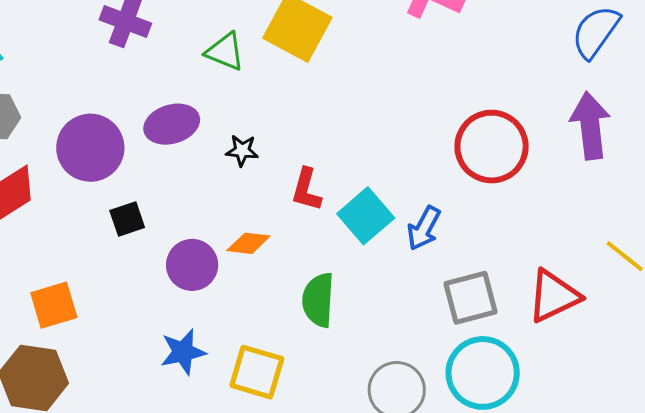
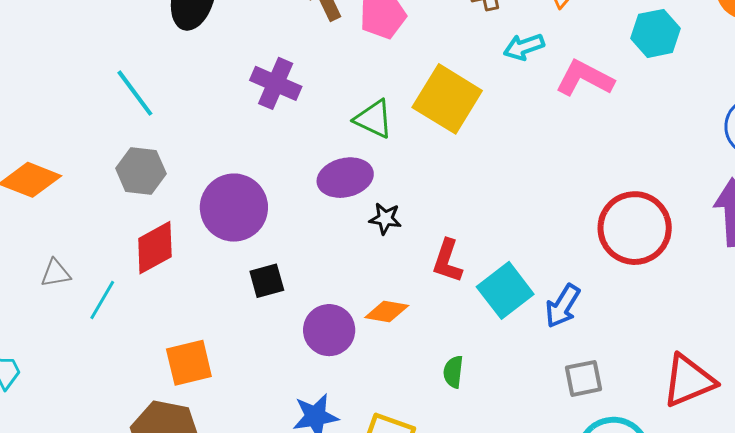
purple ellipse: (172, 124) -> (345, 178), moved
gray square: (471, 298) -> (584, 378), moved, size x0.7
green semicircle: (318, 300) -> (453, 372), size x0.6

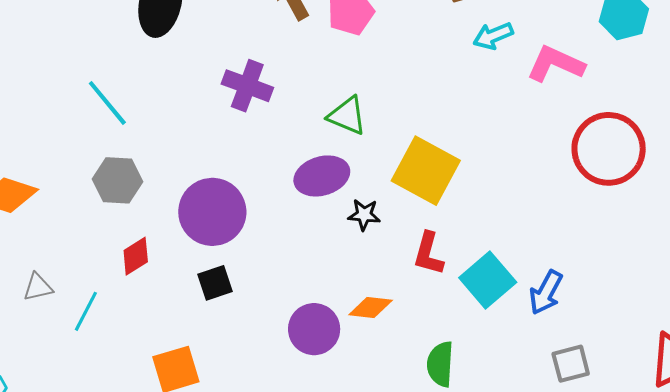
yellow square: (447, 99) -> (426, 171), moved
red circle: (635, 228) -> (609, 149), moved
red diamond: (155, 248) -> (136, 256), size x0.7
black square: (267, 281) -> (215, 283), moved
green semicircle: (453, 372) -> (440, 364), size x1.4

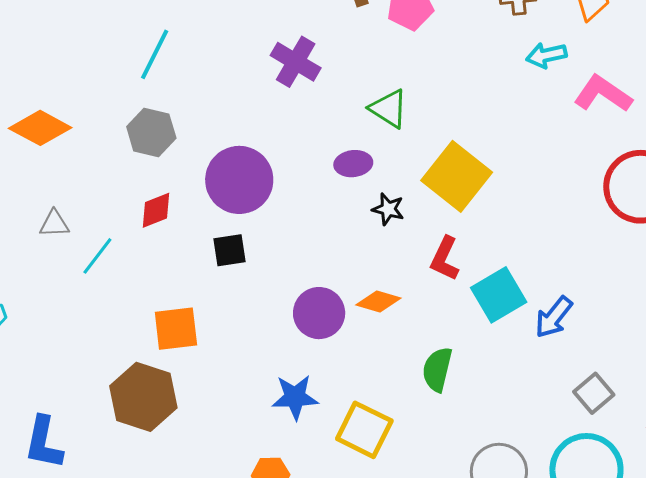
cyan line: (107, 103) -> (155, 54), turned 56
purple ellipse: (322, 176) -> (353, 164), size x0.7
gray square: (571, 364) -> (594, 393), moved, turned -36

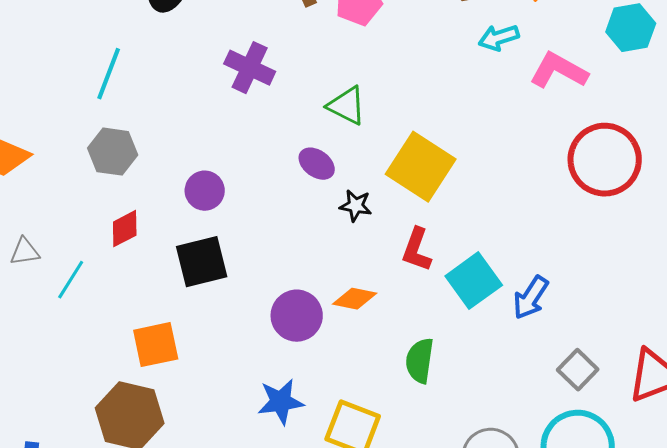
purple ellipse: (353, 164) -> (317, 164), turned 48
purple circle: (239, 180) -> (205, 191), size x0.6
black square: (230, 250) -> (202, 262), size x1.5

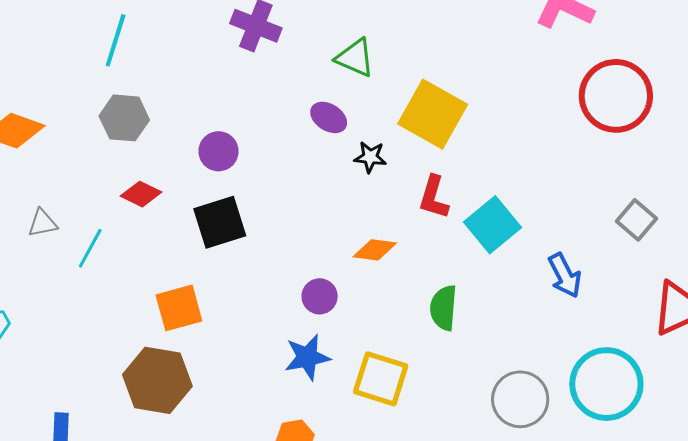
red diamond: (125, 229) -> (141, 194), turned 57
blue arrow: (531, 298) -> (565, 275), moved, turned -57
purple circle: (297, 316) -> (320, 296), moved, size x0.7
gray square: (578, 370) -> (636, 220), moved

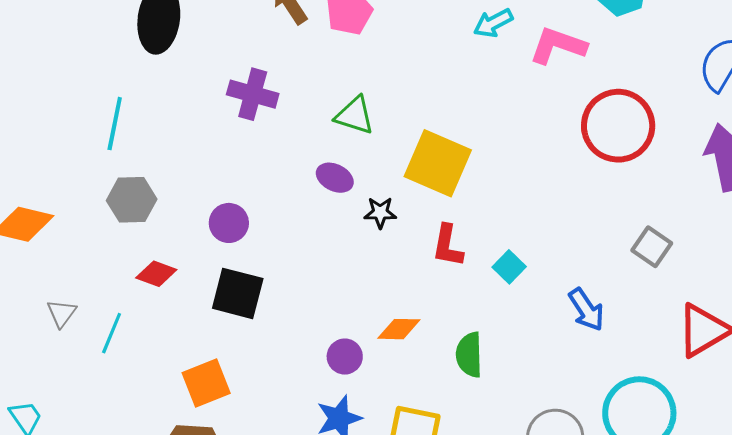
black square: (220, 222) -> (238, 293), turned 38
gray triangle: (43, 223) -> (62, 313), turned -36
cyan square: (492, 225) -> (509, 267), size x0.6
orange diamond: (375, 250) -> (399, 329), moved

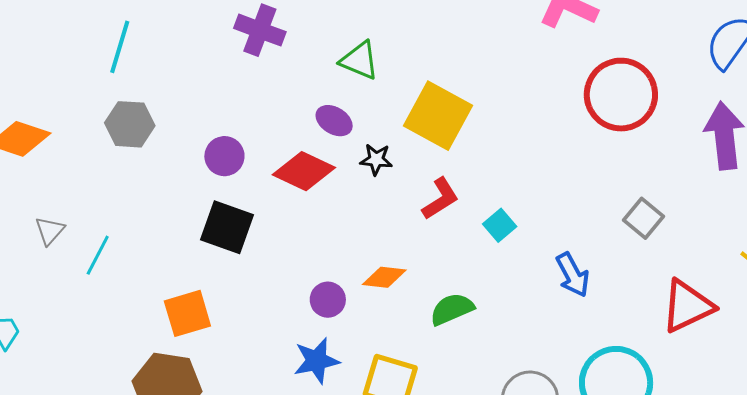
red L-shape: (448, 246) -> (440, 199), turned -138
red diamond: (156, 274) -> (304, 171), moved, size x1.5
green semicircle: (469, 355) -> (452, 309), turned 63

